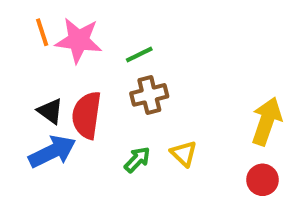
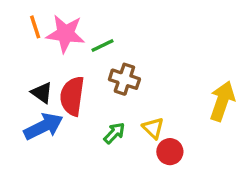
green line: (139, 54) -> (103, 45), moved
brown cross: (149, 95) -> (124, 79), turned 32
red circle: (263, 180) -> (170, 152), moved

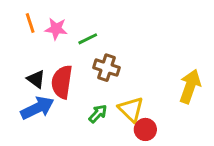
pink star: (65, 34) -> (56, 29), size x0.7
yellow triangle: (153, 128) -> (131, 109), size x1.4

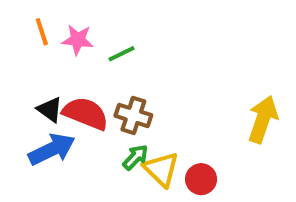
brown cross: (107, 68) -> (133, 115), moved
red semicircle: (62, 82) -> (86, 113), turned 104
yellow triangle: (131, 109) -> (161, 169), moved

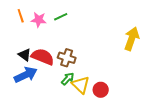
green line: (121, 54) -> (61, 17), moved
yellow arrow: (263, 119) -> (132, 39), moved

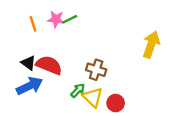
orange line: (21, 16) -> (33, 24), moved
pink star: (39, 20) -> (56, 19), moved
brown cross: (67, 58) -> (96, 70), moved

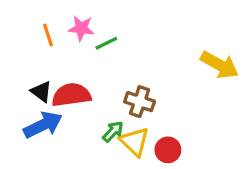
green line: (70, 19) -> (106, 43), moved
yellow arrow: (151, 45) -> (220, 65), turned 100
red semicircle: (49, 65) -> (71, 95), turned -30

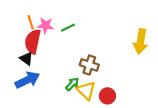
pink star: (81, 28) -> (46, 25), moved
yellow arrow: (220, 65) -> (141, 41), turned 70
red semicircle: (71, 95) -> (33, 41), moved, turned -70

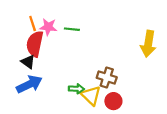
green line: (68, 28) -> (72, 29), turned 32
brown cross: (89, 65) -> (107, 78), moved
green arrow: (72, 84) -> (76, 89), turned 48

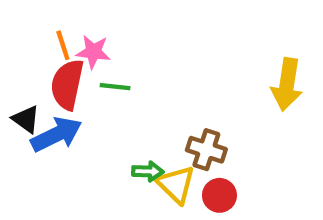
green line: (72, 29) -> (115, 87), moved
black triangle: (28, 62) -> (26, 119), moved
blue arrow: (29, 84) -> (56, 134), moved

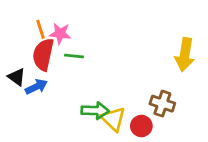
blue arrow: (56, 134) -> (36, 87), size x0.7
brown cross: (206, 150) -> (162, 104), moved
green arrow: (148, 171) -> (95, 111), size x1.4

